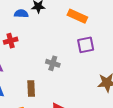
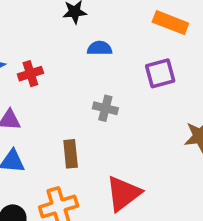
blue semicircle: (21, 14) -> (100, 48), moved
orange rectangle: (77, 16) -> (170, 23), moved

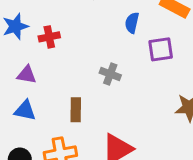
blue semicircle: (100, 48) -> (132, 23), moved, turned -84

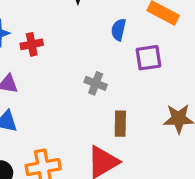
brown rectangle: (76, 110) -> (120, 124), moved

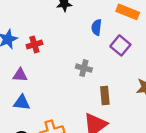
purple square: (149, 58) -> (120, 45), turned -36

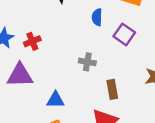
purple triangle: (20, 75) -> (20, 75), size x1.6
blue triangle: (22, 102) -> (56, 100), moved

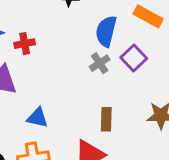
blue semicircle: (97, 17) -> (106, 31), size x1.5
gray cross: (87, 62) -> (100, 63), moved, turned 35

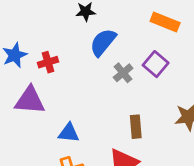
blue semicircle: (106, 31) -> (103, 42), moved, turned 32

